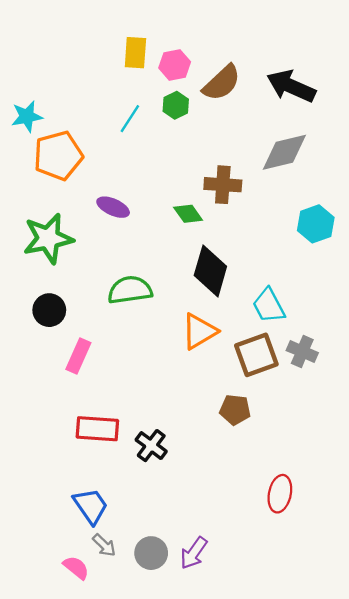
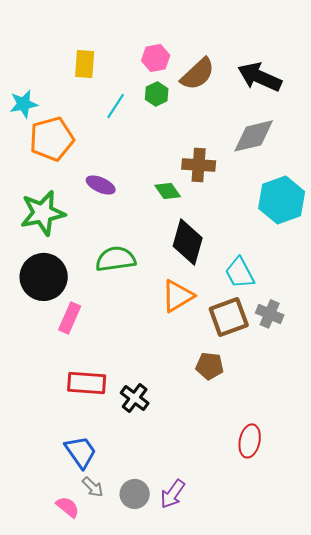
yellow rectangle: (135, 53) -> (85, 64), moved
cyan hexagon: (316, 224) -> (282, 200), size x1.4
black circle: (49, 310) -> (44, 277), size x1.6

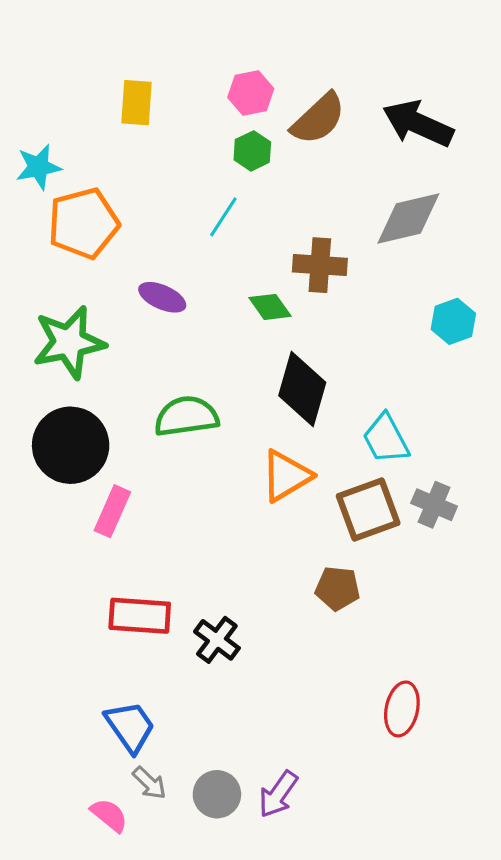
cyan line: (116, 106) -> (223, 217), moved
cyan hexagon: (282, 200) -> (453, 321), size x0.6

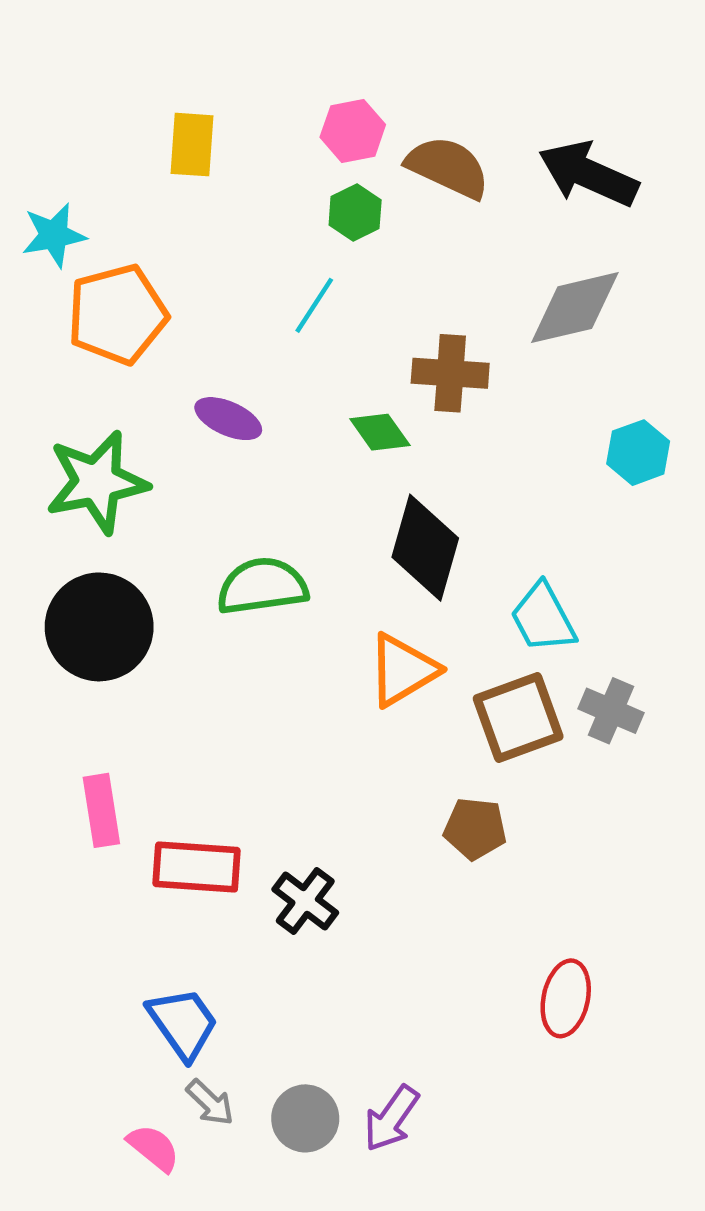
brown semicircle: (318, 119) -> (448, 167), turned -112
pink rectangle: (112, 511) -> (101, 810), moved, turned -33

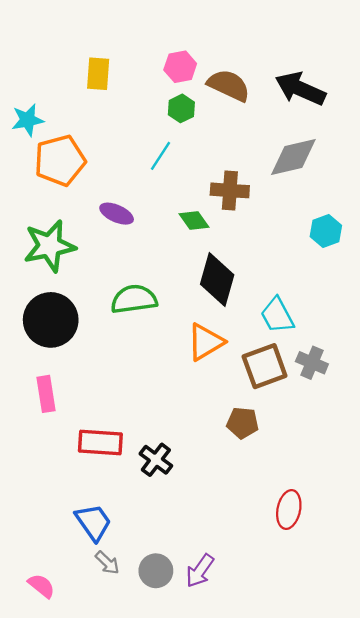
pink rectangle: (101, 810) -> (46, 394), moved
pink semicircle: (153, 1148) -> (41, 586), moved

